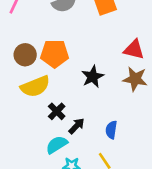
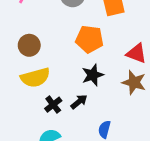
orange pentagon: (55, 54) -> (89, 39), moved
black arrow: (76, 126) -> (79, 102), moved

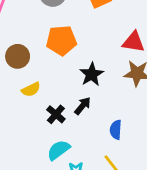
orange pentagon: (89, 39) -> (61, 40), moved
yellow semicircle: (35, 78) -> (31, 89), size x0.6

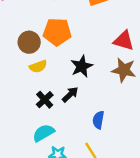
brown circle: (18, 56) -> (29, 42), moved
yellow semicircle: (31, 89) -> (38, 66), moved

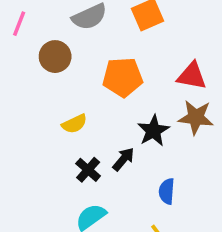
orange pentagon: (57, 32) -> (123, 77), moved
brown circle: (29, 42) -> (55, 57), moved
black star: (82, 66) -> (153, 131), moved

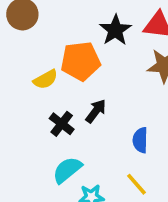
orange pentagon: (123, 77) -> (81, 61), moved
black star: (153, 131) -> (115, 30), moved

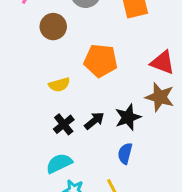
black star: (115, 30) -> (128, 117), moved
orange pentagon: (81, 61) -> (101, 61), moved

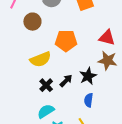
yellow semicircle: (59, 85) -> (40, 59), size x1.5

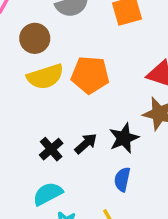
yellow semicircle: (40, 59) -> (45, 77), moved

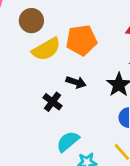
black arrow: (86, 144) -> (76, 82), moved, turned 72
black cross: (51, 149) -> (53, 102), moved

